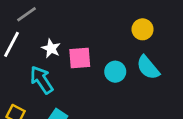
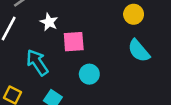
white star: (51, 48) -> (49, 22), moved
cyan circle: (115, 72) -> (89, 74), moved

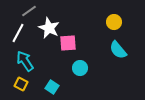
white star: (49, 22) -> (49, 28), size x1.5
cyan arrow: (37, 62) -> (25, 61), moved

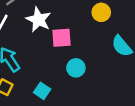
yellow circle: (114, 22) -> (101, 12), moved

